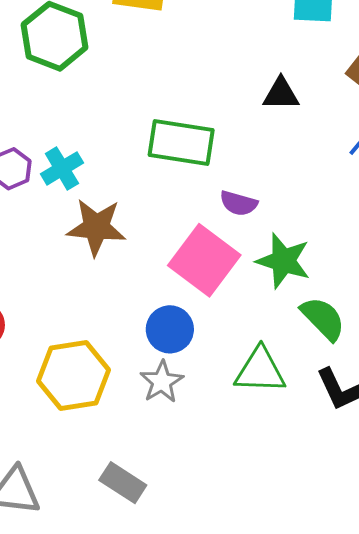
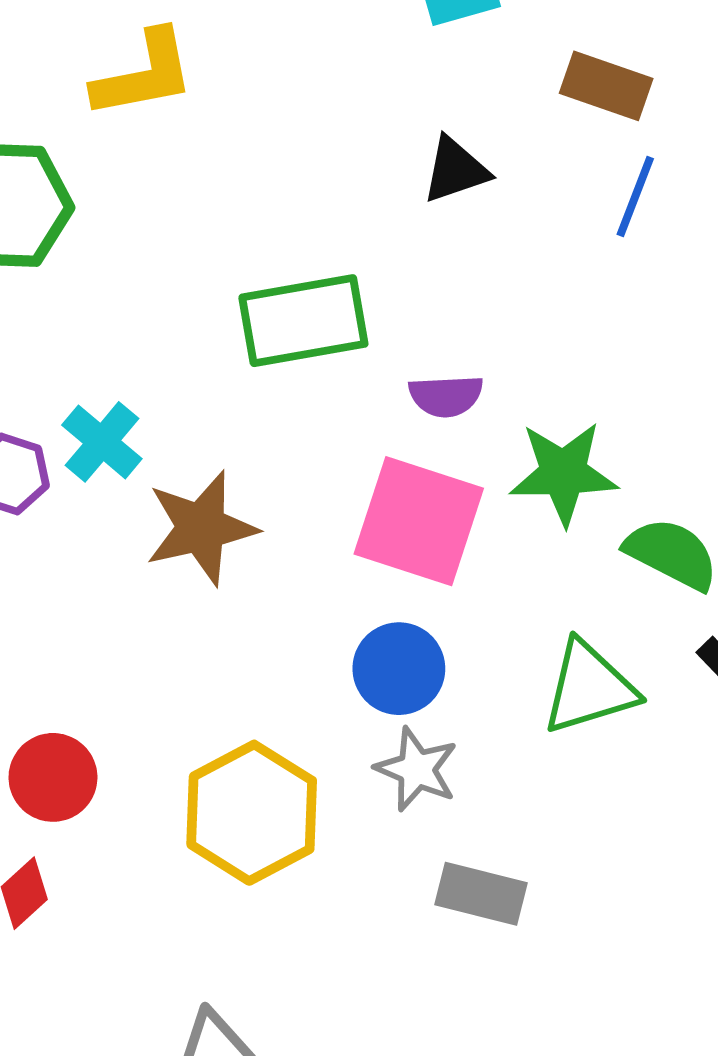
gray rectangle: (123, 483) -> (481, 894), moved

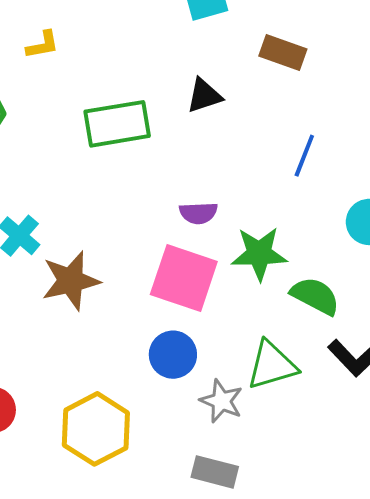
yellow L-shape: (144, 74) -> (43, 45), size x0.6
blue line: (635, 197) -> (304, 156), moved
green rectangle: (303, 321) -> (117, 124), moved
gray star: (417, 769) -> (221, 401), moved

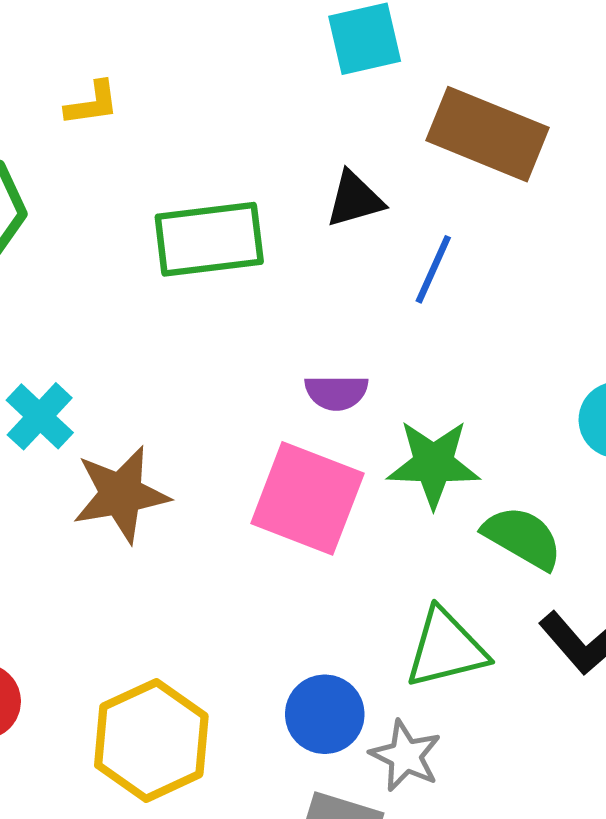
brown rectangle: (283, 52) -> (487, 134), size x1.5
blue line: (304, 156) -> (433, 269), moved
blue circle: (173, 355) -> (325, 714), moved
gray star: (221, 401) -> (405, 756), moved

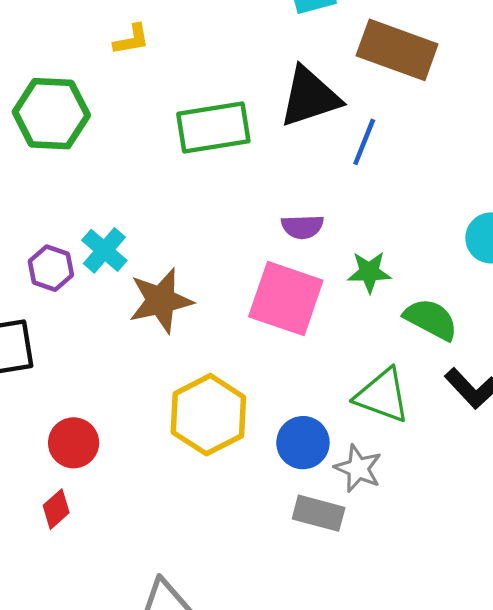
black triangle: (355, 199) -> (310, 97), size x1.6
green star: (433, 464) -> (369, 272), size x0.7
green triangle: (446, 649) -> (382, 396), turned 36
yellow hexagon: (151, 740) -> (208, 415), moved

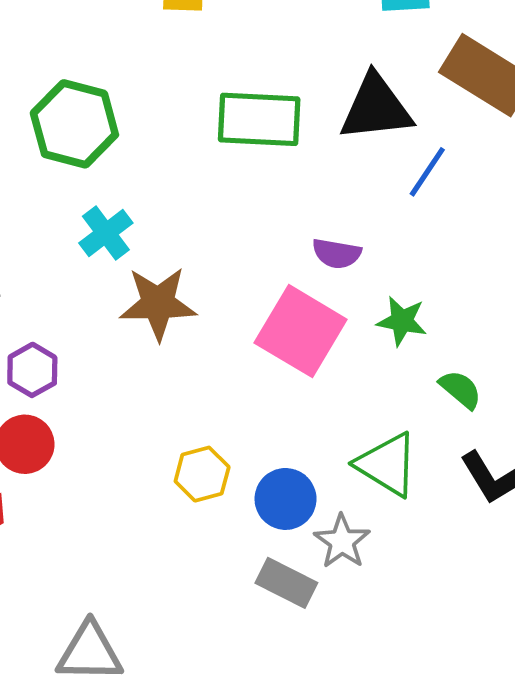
green hexagon: (51, 114) -> (74, 124), moved
purple hexagon: (51, 268) -> (32, 370), moved
green semicircle: (431, 319) -> (460, 389), size x0.7
yellow hexagon: (208, 415) -> (202, 474), moved, size x0.6

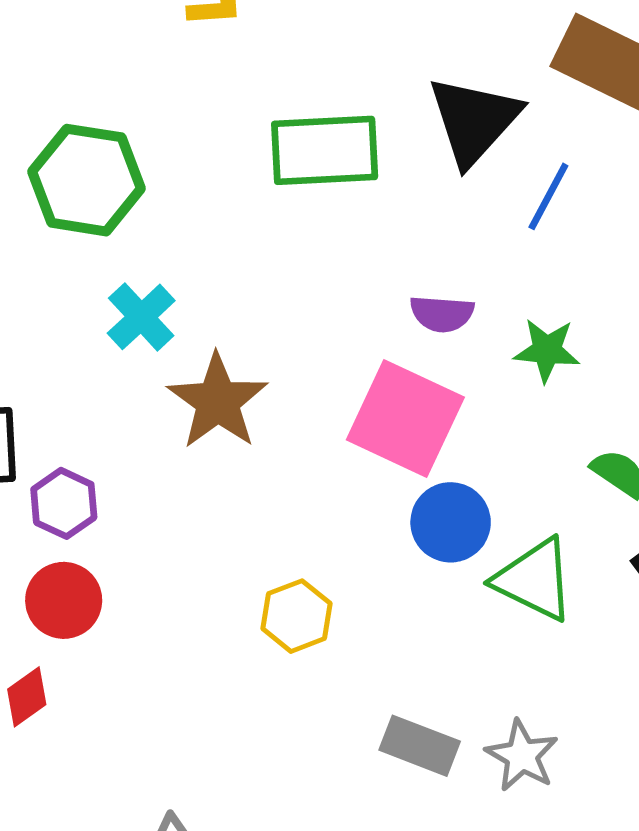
black triangle: (376, 108) -> (474, 120), turned -36
brown star: (158, 304) -> (218, 401), turned -30
green star: (402, 321) -> (547, 350), moved
blue circle: (286, 499) -> (451, 522), moved
gray star: (342, 541) -> (522, 756), moved

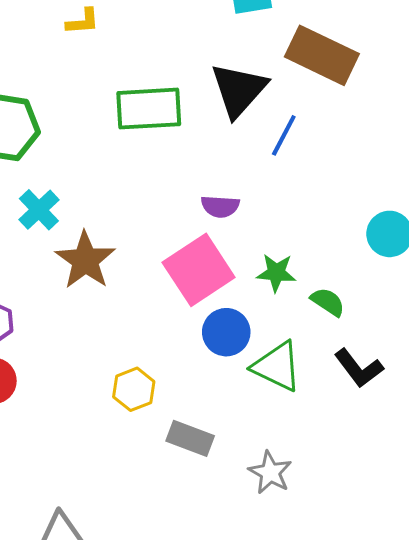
green star: (547, 350) -> (276, 273), moved
pink square: (405, 419) -> (199, 270), turned 32
gray rectangle: (420, 746) -> (190, 438), moved

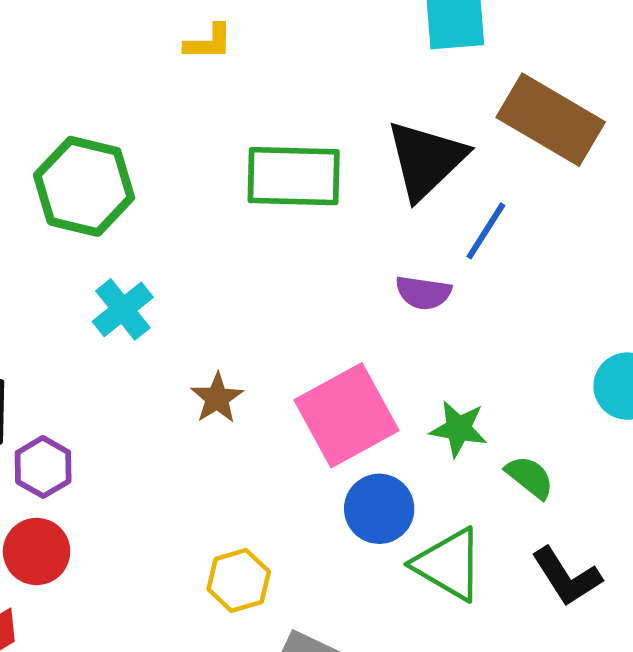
purple semicircle: (220, 206) -> (423, 293), moved
brown star: (85, 260) -> (217, 398), moved, size x0.6

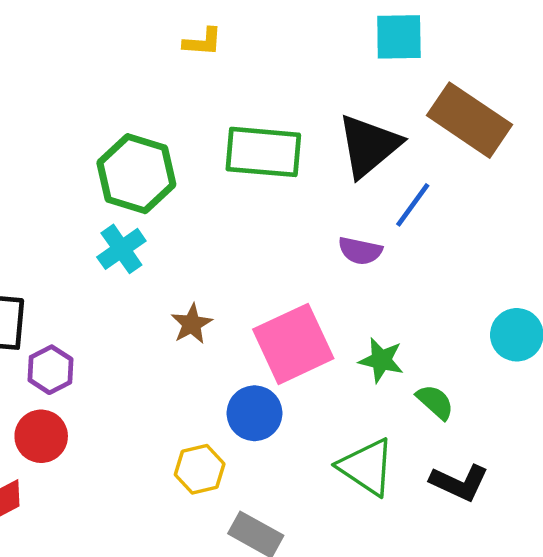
green hexagon: (84, 186) -> (136, 174), moved
blue circle: (379, 509) -> (254, 413), moved
black L-shape: (566, 577) -> (459, 483), turned -36

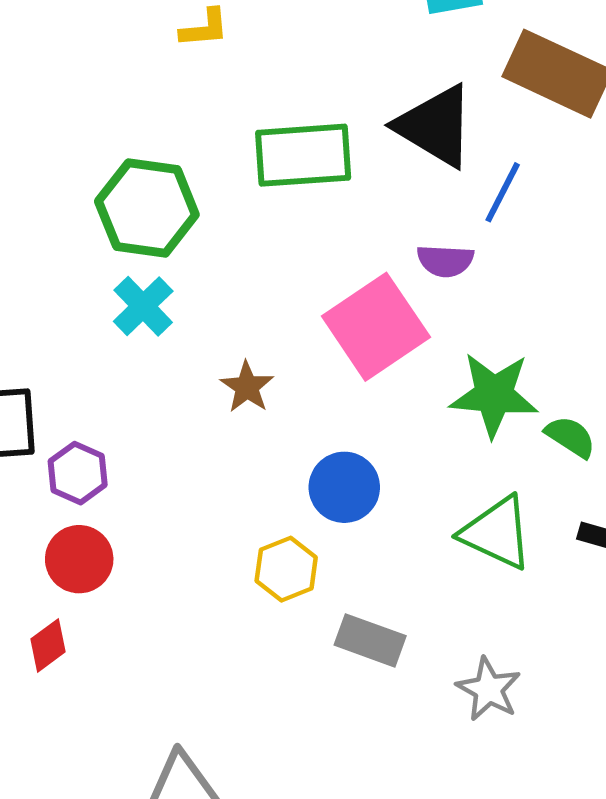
black triangle: (369, 146) -> (435, 126), turned -40
pink square: (293, 344) -> (376, 327), moved
green star: (381, 360) -> (494, 395), size x1.5

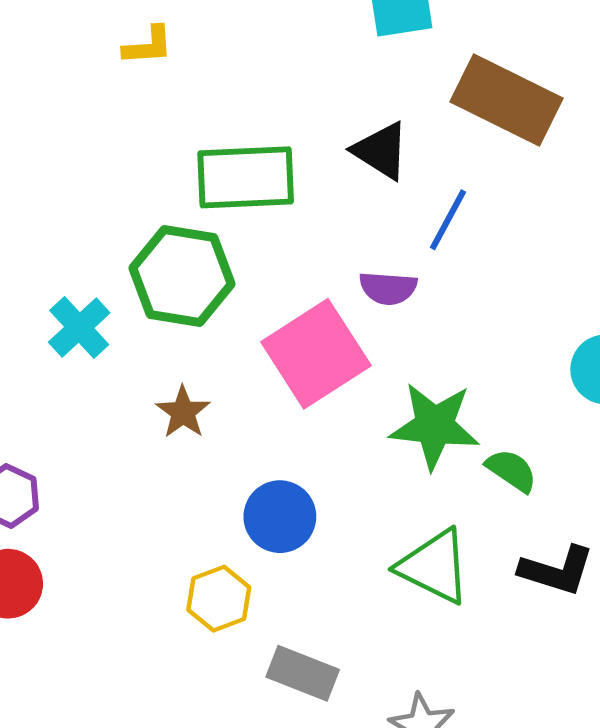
black triangle: (435, 126) -> (381, 151), size x0.7
green hexagon: (147, 208) -> (182, 276), moved

